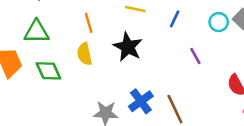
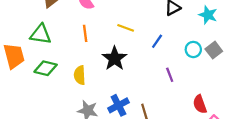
yellow semicircle: (85, 54) -> (80, 75), moved
green diamond: (48, 71) -> (46, 68), turned -60

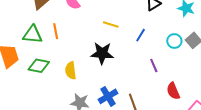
orange line: (85, 33) -> (56, 31), moved
black star: (115, 58) -> (102, 53), turned -30
red semicircle: (200, 104) -> (173, 91), moved

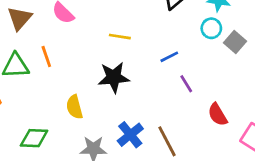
blue line: (141, 35) -> (169, 57), moved, turned 40
cyan circle: (174, 41) -> (211, 28), moved
green diamond: (39, 66) -> (34, 138), moved

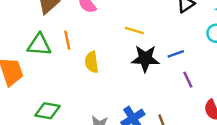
black star: (114, 77) -> (145, 59), moved
yellow semicircle: (74, 107) -> (92, 62), moved

